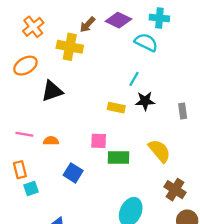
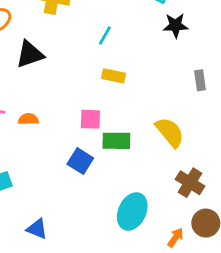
cyan line: (134, 79) -> (105, 35), moved
black star: (145, 101) -> (176, 25), moved
blue square: (73, 173) -> (80, 161), moved

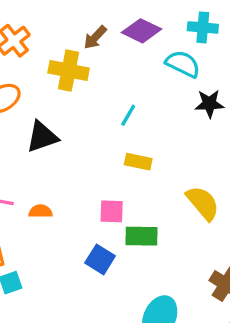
yellow semicircle: (170, 132) -> (203, 203), moved

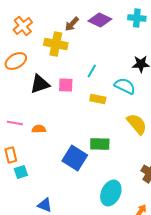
cyan semicircle: (183, 64) -> (125, 86), moved
pink square: (112, 211) -> (66, 85), moved
blue square: (100, 259) -> (75, 158), size x1.4

